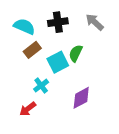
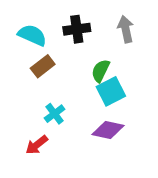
gray arrow: (95, 22) -> (126, 29), turned 36
cyan square: (58, 62) -> (111, 91), moved
purple diamond: (81, 98) -> (108, 130), turned 40

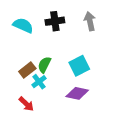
brown rectangle: (43, 66) -> (27, 70), moved
green semicircle: (100, 71) -> (44, 65), moved
red arrow: (37, 145) -> (26, 104), turned -98

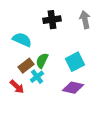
cyan semicircle: (23, 25) -> (22, 40), moved
red arrow: (26, 104) -> (17, 87), moved

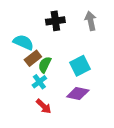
brown rectangle: (26, 66) -> (33, 58), moved
red arrow: (17, 87) -> (44, 106), moved

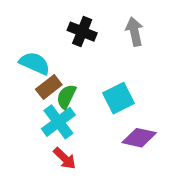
black cross: (55, 21) -> (82, 32), turned 30
cyan cross: (39, 82) -> (58, 122), size x1.5
purple diamond: (78, 94) -> (139, 138), moved

